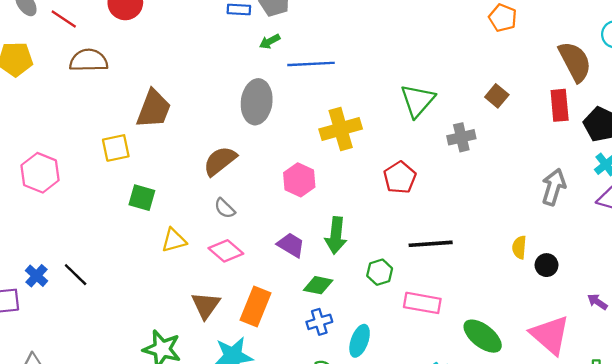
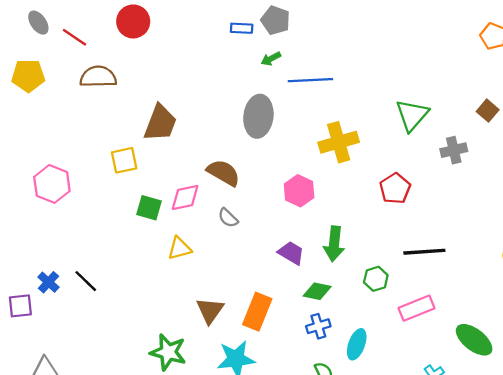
brown semicircle: (220, 161) -> (223, 173), turned 68
pink diamond: (226, 251) -> (185, 198), moved, turned -52
pink rectangle: (422, 303) -> (417, 308), turned -32

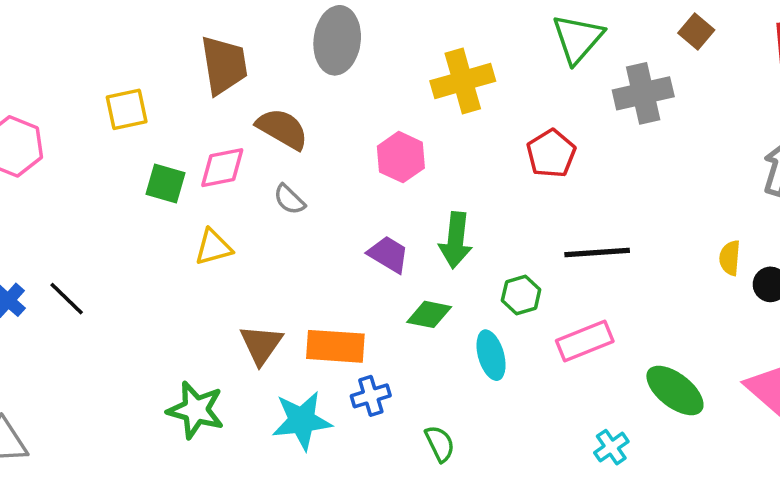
brown trapezoid: (160, 123) -> (224, 65), moved, turned -30
gray cross: (454, 150) -> (643, 93), size x1.4
orange rectangle: (257, 312) -> (335, 346), turned 72
blue cross: (318, 326) -> (371, 396), moved
cyan ellipse: (357, 344) -> (491, 355), moved, turned -36

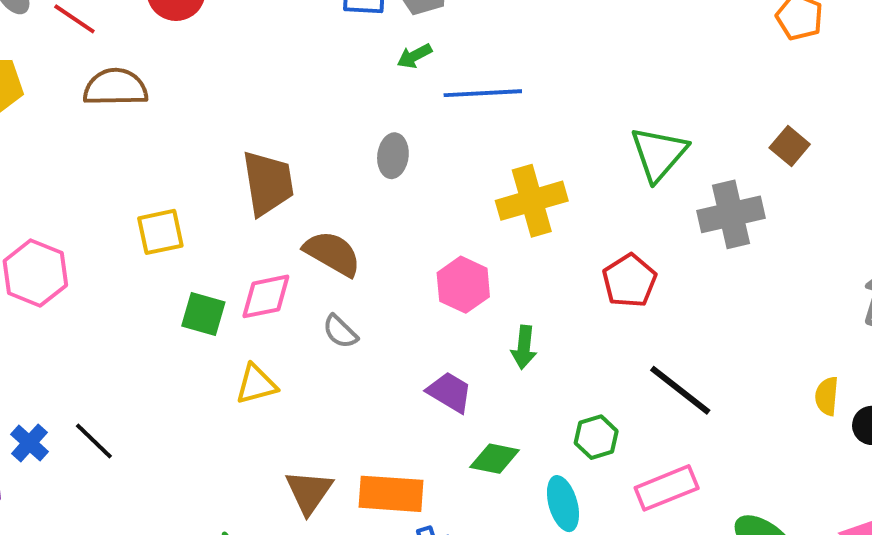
gray ellipse: (337, 40) -> (393, 156), size x0.6
green arrow: (456, 240) -> (524, 347), moved, size x0.7
black line: (597, 253) -> (680, 390), turned 42

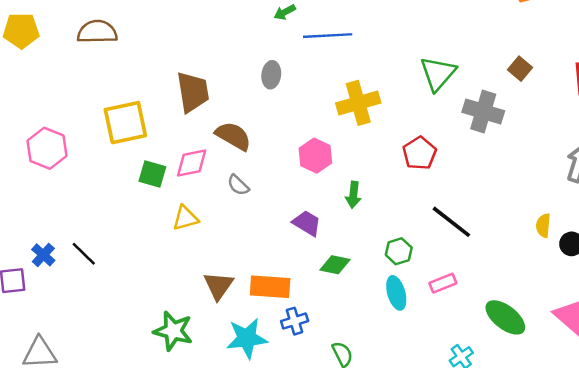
gray cross: (731, 214) -> (483, 112), turned 30
yellow square: (160, 232) -> (125, 123), size x1.5
pink rectangle: (667, 488) -> (443, 283), size x0.7
cyan ellipse: (563, 504) -> (396, 293), moved

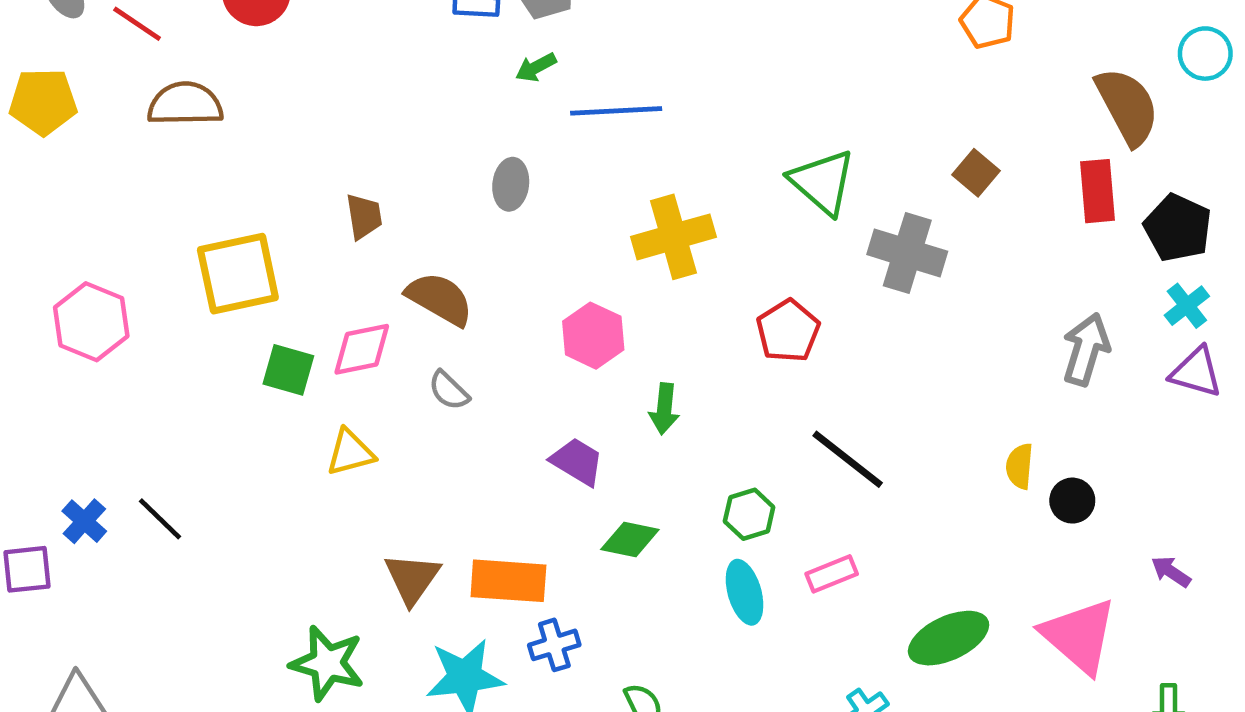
green triangle: (438, 74) -> (822, 182), turned -30
brown trapezoid: (193, 92) -> (364, 216), size x0.6
green ellipse: (505, 317) -> (949, 638), turned -63

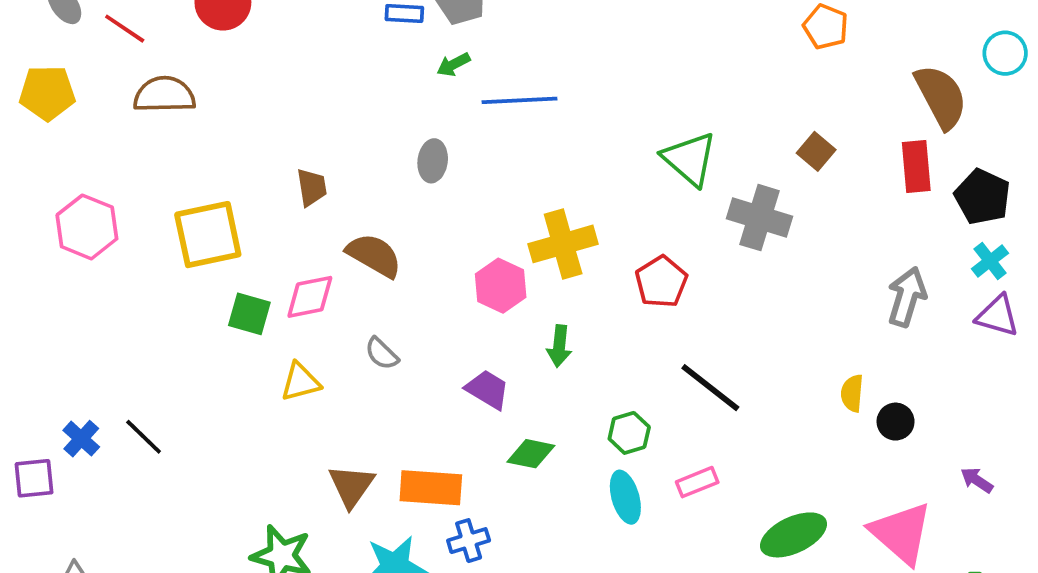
yellow cross: (673, 237) -> (563, 244), moved
pink hexagon: (91, 322) -> (87, 227), moved
gray semicircle: (449, 391) -> (382, 354), moved

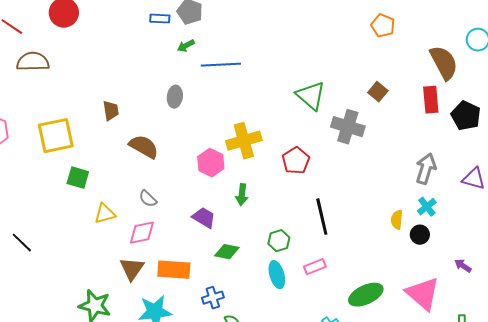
cyan cross: (990, 261) -> (427, 207), moved
pink diamond: (310, 297) -> (142, 233), moved
black line: (710, 388) -> (322, 217), turned 39
blue cross: (469, 541) -> (213, 298), moved

